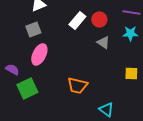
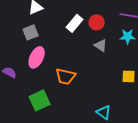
orange trapezoid: (77, 85) -> (66, 76), moved
green square: (27, 88) -> (40, 100), moved

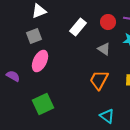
red circle: (97, 22) -> (108, 22), moved
orange trapezoid: (66, 76) -> (99, 80), moved, turned 105

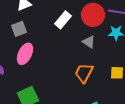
red circle: (108, 22) -> (93, 15), size x1.5

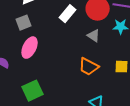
orange trapezoid: (84, 73) -> (89, 67), turned -90

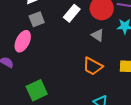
gray square: (24, 23) -> (37, 19), moved
pink ellipse: (30, 48) -> (23, 41), moved

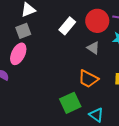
gray square: (37, 19) -> (23, 31), moved
green square: (37, 90) -> (70, 103), moved

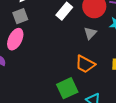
gray triangle: (93, 48) -> (90, 33), turned 40

